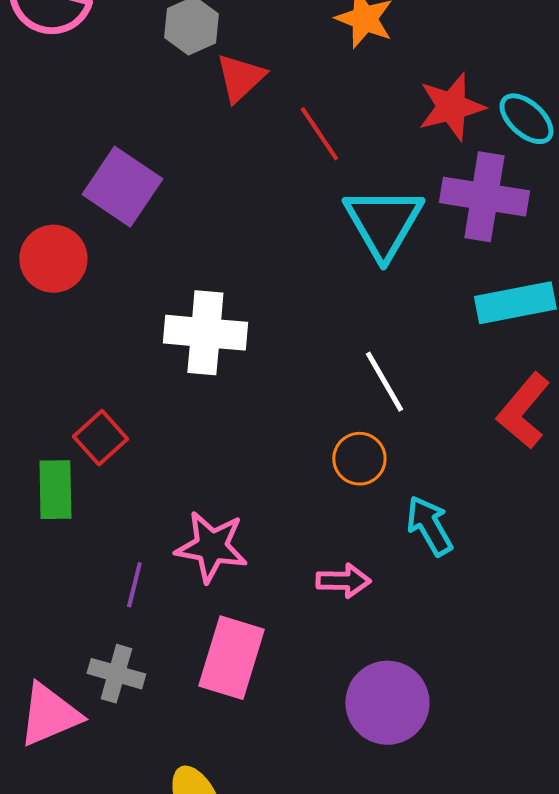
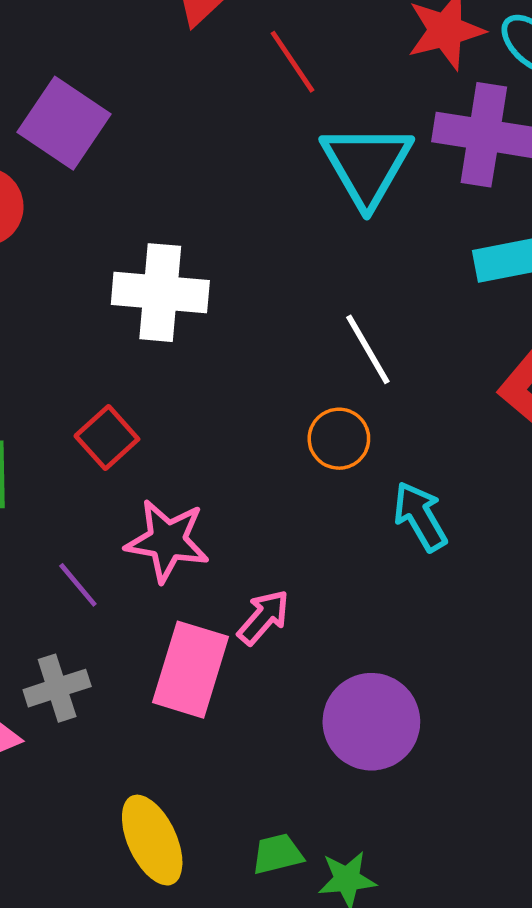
red square: (100, 438) -> (107, 438), moved
pink arrow: (343, 581) -> (264, 617), moved, turned -50
purple line: (134, 585) -> (78, 585), turned -54
gray cross: (116, 674) -> (57, 688), turned -34

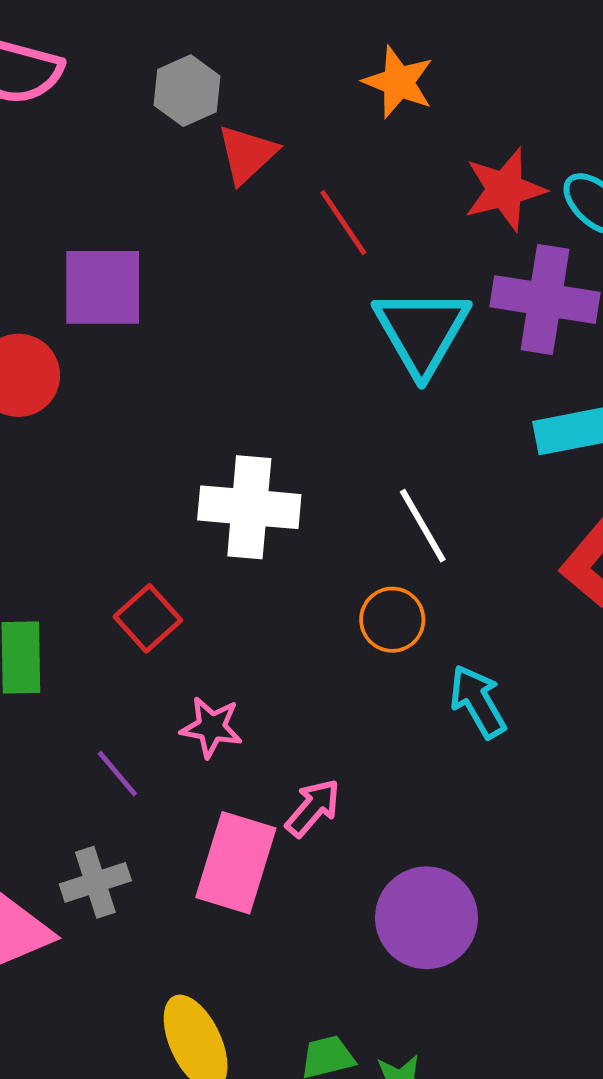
purple square: (64, 123) -> (103, 287), turned -34
white cross: (160, 293) -> (249, 507), moved
pink star: (167, 541) -> (211, 727), size x0.7

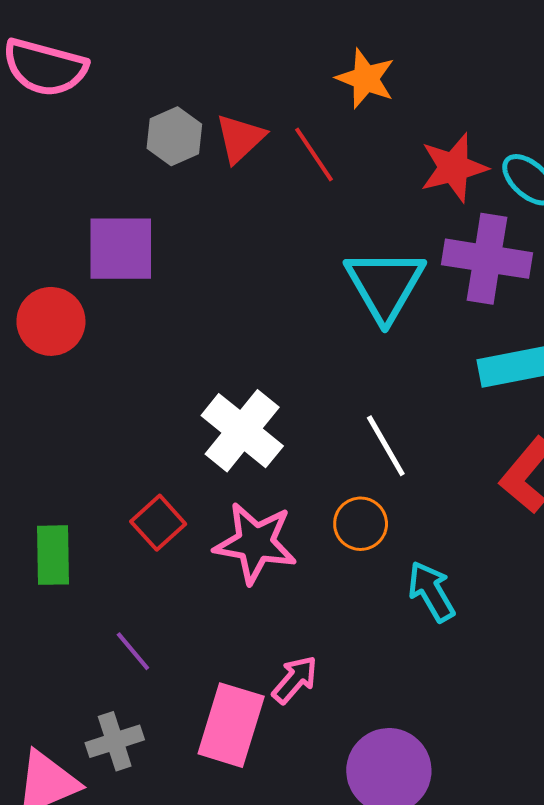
gray hexagon: (187, 91) -> (174, 136), moved
red line: (343, 223) -> (314, 154), moved
white cross: (249, 507) -> (242, 431), turned 34
pink star: (211, 727) -> (255, 543), moved, size x1.6

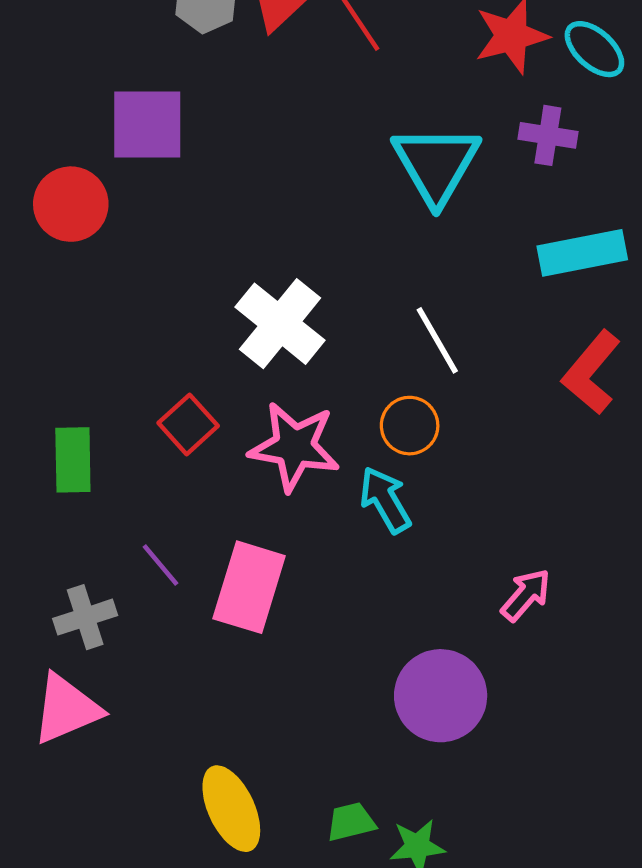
purple cross: (487, 259) -> (548, 135), size x0.6
cyan arrow: (431, 592) -> (385, 500), moved
pink arrow: (295, 680) -> (526, 595), moved
pink rectangle: (231, 725) -> (249, 587), moved
gray cross: (115, 741) -> (85, 617), moved

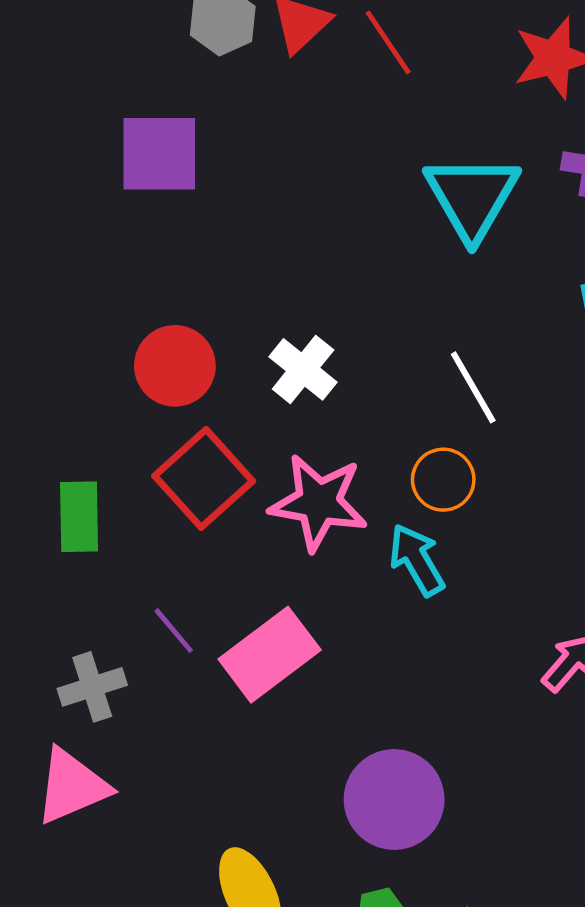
red circle: (71, 204) -> (175, 366), moved
white cross: (280, 324) -> (303, 369), size x0.7
red square: (188, 424) -> (204, 478), size x1.5
pink rectangle: (249, 587) -> (270, 655), turned 36
purple circle: (441, 696) -> (394, 799), moved

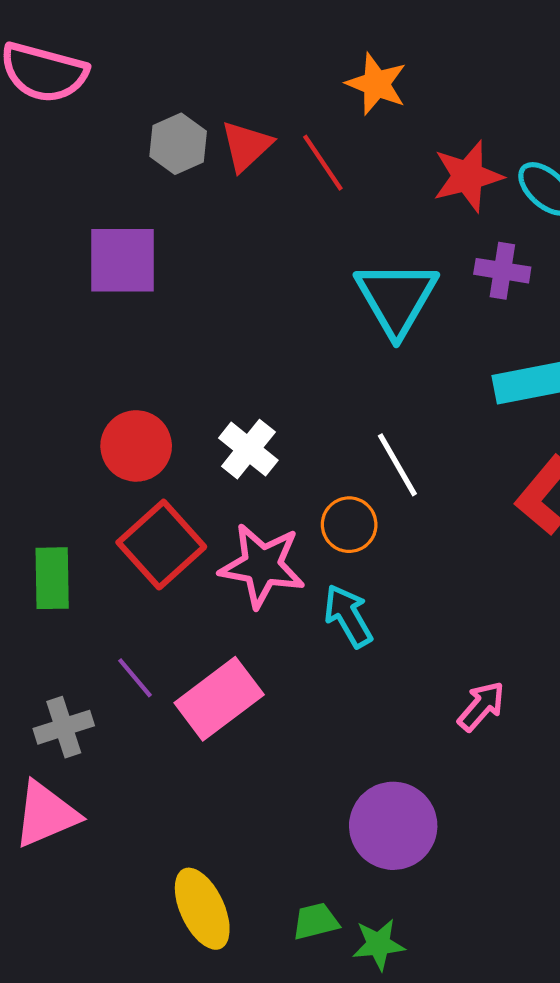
orange circle: (443, 480) -> (349, 525), moved
purple circle: (394, 799) -> (393, 826), moved

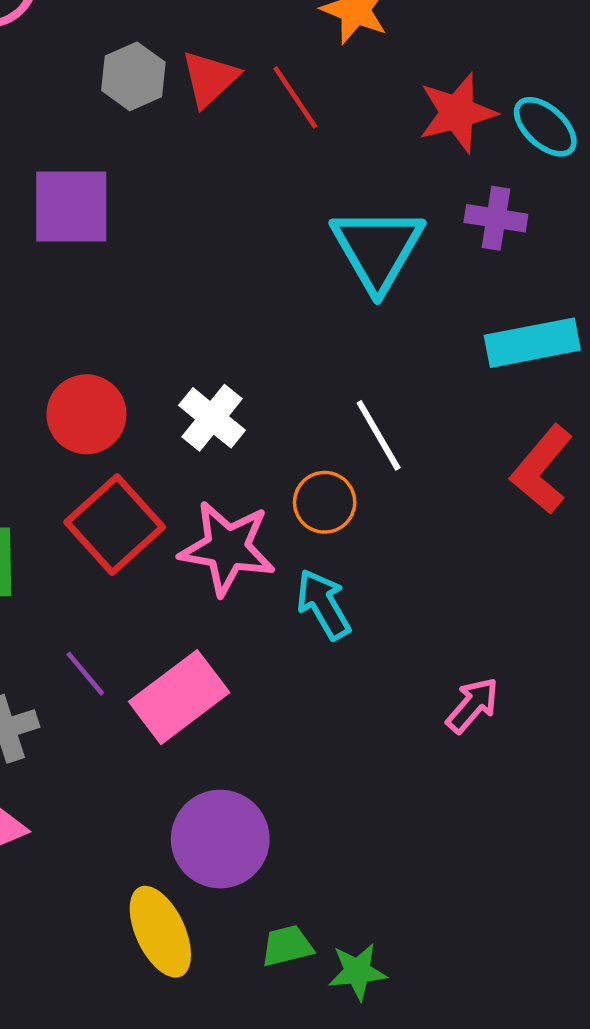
purple circle: (393, 826) -> (220, 839), moved

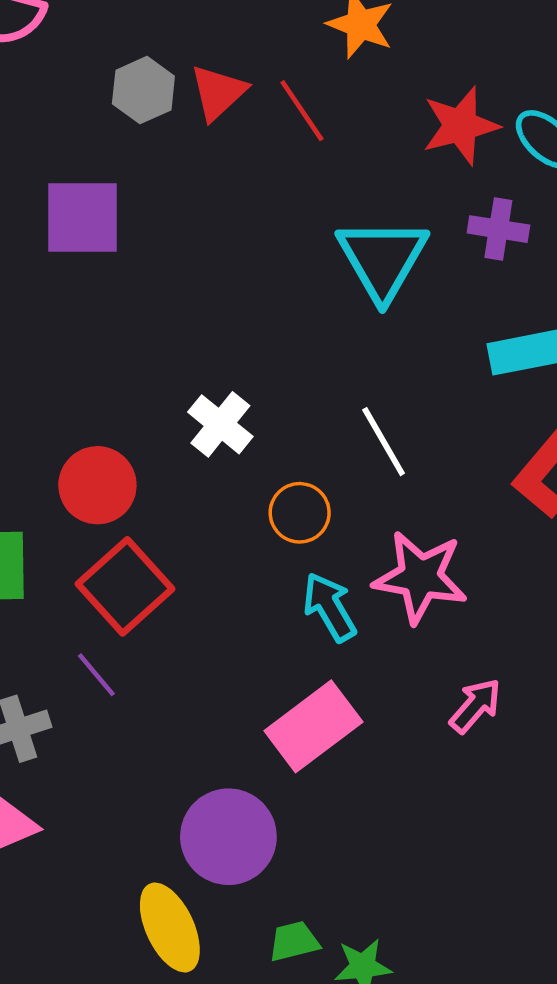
red circle: (86, 414) -> (97, 485), moved
orange circle: (325, 502) -> (300, 513), moved
red square: (115, 525) -> (125, 586), moved
pink star: (227, 548) -> (420, 577), moved
pink rectangle: (179, 697) -> (313, 726), moved

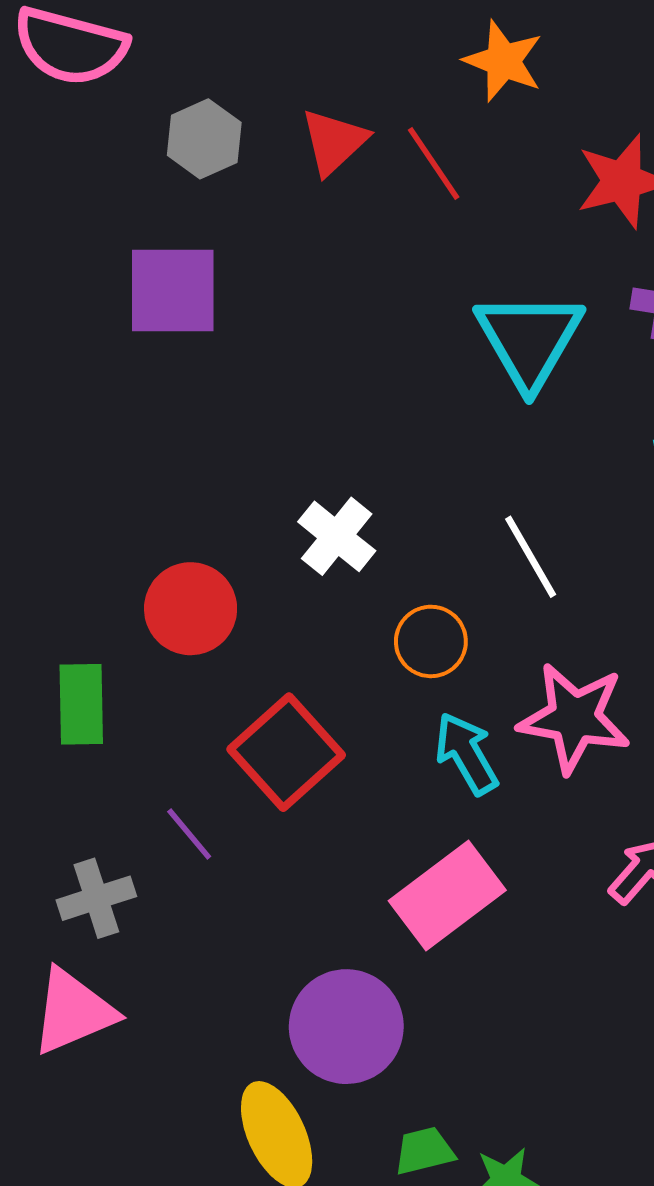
gray hexagon: (143, 90) -> (204, 139), moved
red square: (125, 586) -> (286, 752), moved

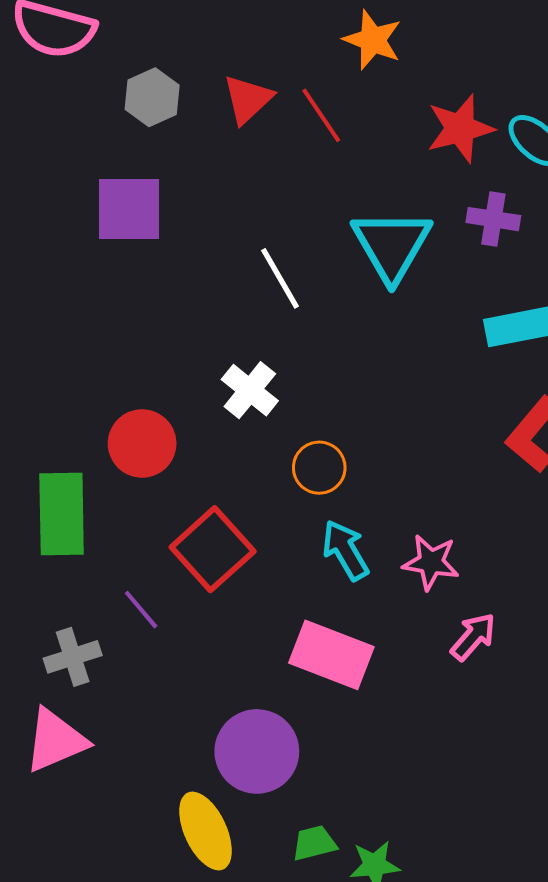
white line: (531, 557) -> (280, 278), moved
green rectangle: (81, 704) -> (62, 514), size x1.4
pink star: (574, 718) -> (431, 562), moved, size x0.7
pink rectangle: (447, 895) -> (331, 655), turned 58

